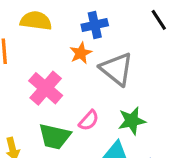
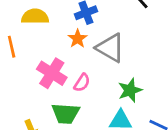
pink semicircle: (89, 120) -> (82, 83), moved

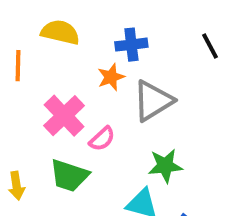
gray triangle: (110, 48) -> (153, 101), turned 44

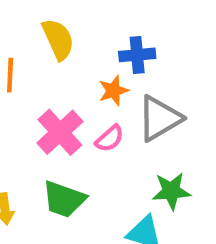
yellow semicircle: (60, 32) -> (58, 39), turned 51
pink semicircle: (102, 139) -> (110, 139), moved

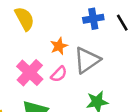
blue cross: (137, 55) -> (93, 19), moved

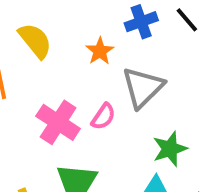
orange star: (59, 46) -> (100, 51), moved

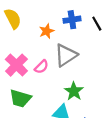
green star: (170, 149) -> (74, 91), turned -30

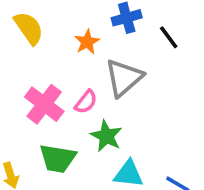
black line: (97, 24) -> (169, 37), moved
green star: (74, 91) -> (106, 136), moved

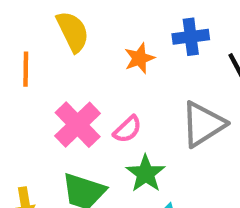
gray triangle: (124, 78) -> (203, 124), moved

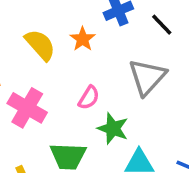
yellow semicircle: (73, 32) -> (40, 45), moved
pink cross: (78, 125) -> (27, 108), moved

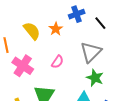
green star: (113, 129) -> (95, 78), moved

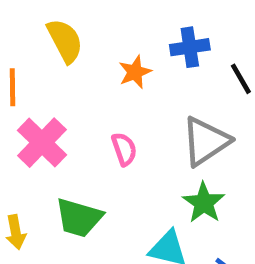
yellow semicircle: (32, 31) -> (65, 41), moved
pink semicircle: (58, 62) -> (124, 149), turned -64

